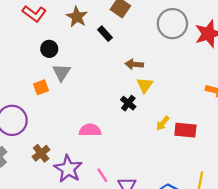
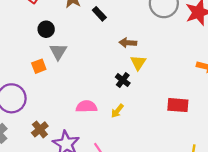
yellow arrow: (163, 123) -> (117, 111), moved

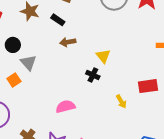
brown arrow: (128, 43) -> (68, 42), moved
yellow arrow: (117, 111) -> (121, 102), moved, turned -56

